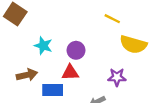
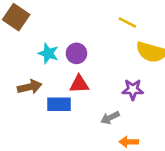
purple circle: (76, 50) -> (76, 53), moved

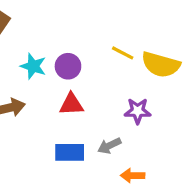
yellow line: (127, 23) -> (123, 53), moved
blue rectangle: (59, 104) -> (70, 152), moved

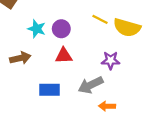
gray arrow: (109, 146) -> (91, 85), size x1.5
blue rectangle: (70, 152) -> (50, 90), moved

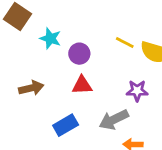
cyan star: (37, 29) -> (50, 38), moved
blue rectangle: (50, 90) -> (66, 125), turned -30

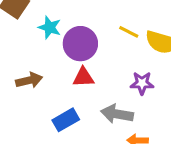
purple circle: (79, 54) -> (80, 44), size x1.5
gray arrow: (114, 120) -> (117, 114), turned 36

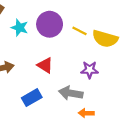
purple circle: (80, 44) -> (50, 24), moved
red triangle: (83, 77) -> (45, 65), turned 35

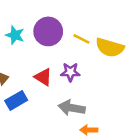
purple star: (90, 70) -> (70, 72), moved
blue rectangle: (32, 98) -> (16, 100), moved

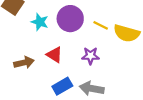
red triangle: (43, 77) -> (54, 55), moved
blue rectangle: (16, 100) -> (62, 86), moved

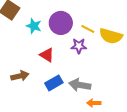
purple star: (90, 56) -> (79, 46), moved
brown arrow: (24, 63) -> (20, 76), moved

